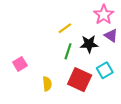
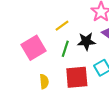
pink square: (20, 64) -> (34, 48), moved, size x1.6
red square: (80, 80) -> (77, 77), turned -30

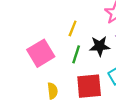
yellow line: (62, 26) -> (73, 28), turned -32

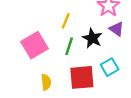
black star: (100, 46) -> (92, 38), turned 30

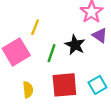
yellow line: (66, 21) -> (35, 27), moved
cyan square: (110, 67) -> (97, 85), moved

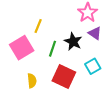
red square: (64, 85) -> (64, 77), turned 30
cyan square: (97, 85) -> (93, 66), moved

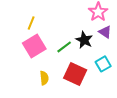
yellow line: (38, 26) -> (31, 23), moved
green line: (53, 49) -> (64, 47), turned 35

